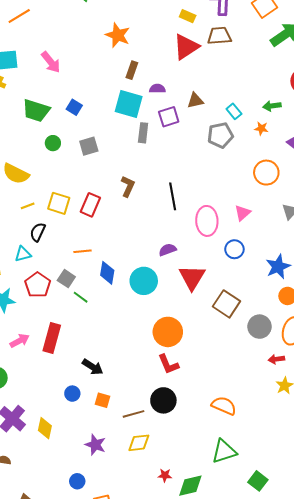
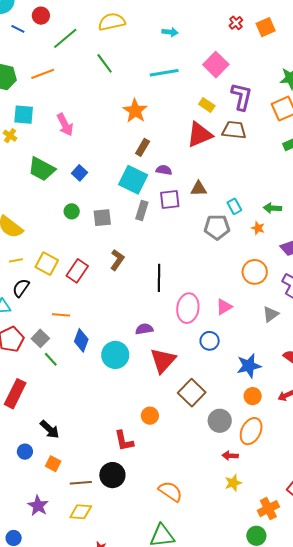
green circle: (53, 143) -> (72, 211), moved
gray square: (89, 146) -> (102, 218), moved
orange circle: (168, 332) -> (150, 416), moved, size x0.6

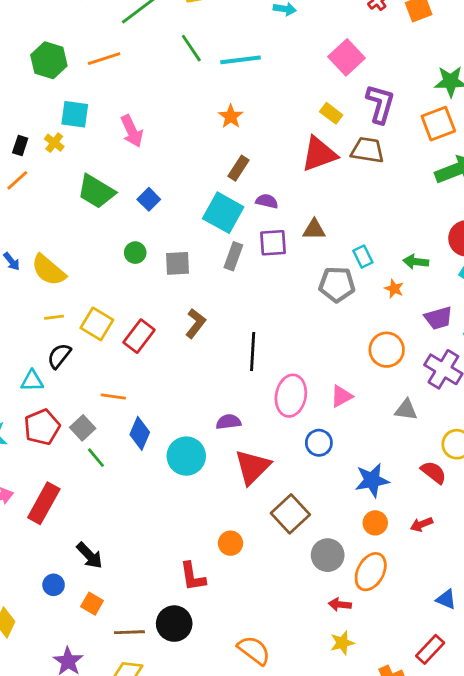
cyan line: (164, 73) -> (241, 60), moved
orange star: (135, 111) -> (231, 116), size x0.7
gray triangle: (271, 314) -> (406, 410), turned 42

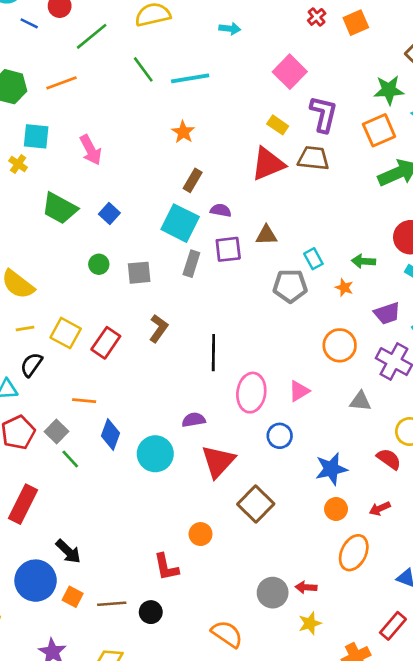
gray circle: (328, 555) -> (273, 593), moved
orange ellipse: (371, 572) -> (354, 553), moved
blue circle: (54, 585) -> (36, 581), size x2.0
black circle: (174, 624) -> (151, 612), size x0.7
brown line: (129, 632) -> (112, 604), moved

